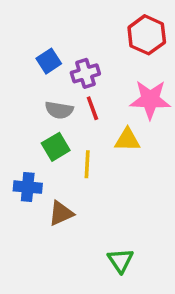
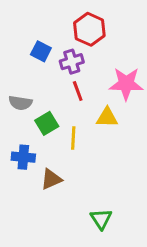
red hexagon: (147, 35) -> (89, 29), moved
blue square: (49, 61) -> (41, 51), turned -30
gray semicircle: (59, 110) -> (20, 103), moved

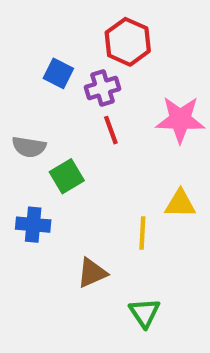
yellow triangle: (107, 117) -> (180, 204), moved
yellow line: (73, 138) -> (142, 233), moved
brown triangle: (51, 179) -> (92, 273), moved

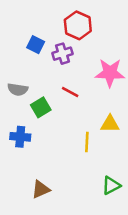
red line: (111, 130) -> (70, 92), moved, turned -42
brown triangle: (92, 273) -> (41, 189), moved
green triangle: (145, 313) -> (111, 186), moved, turned 36

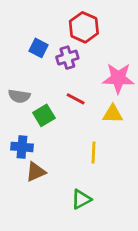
yellow triangle: (110, 124) -> (113, 114), moved
green triangle: (111, 186) -> (81, 199), moved
brown triangle: (41, 189) -> (36, 172), moved

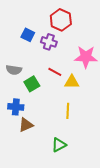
purple cross: (67, 58) -> (49, 42), turned 35
yellow triangle: (113, 114) -> (72, 82), moved

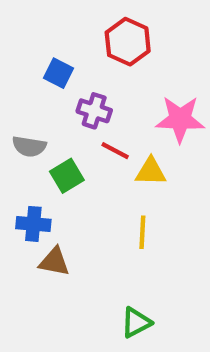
purple cross: (49, 42) -> (94, 111), moved
brown triangle: (26, 125) -> (54, 262), turned 35
green triangle: (59, 145) -> (136, 322), moved

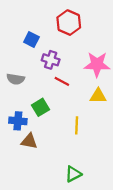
yellow triangle: (151, 172) -> (98, 96), moved
green square: (67, 176) -> (40, 107), moved

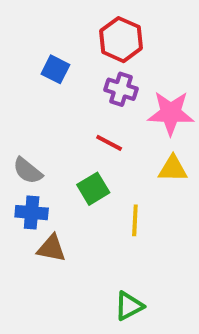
purple cross: (51, 60) -> (121, 89), moved
gray semicircle: (16, 79) -> (28, 171), moved, turned 30
green square: (40, 107) -> (93, 189), moved

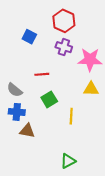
red line: (109, 143) -> (42, 74), moved, turned -32

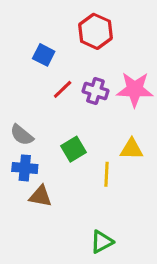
purple cross: (64, 47) -> (95, 91), moved
red line: (42, 74) -> (63, 89), moved, turned -40
yellow triangle: (91, 89) -> (132, 149), moved

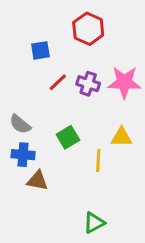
blue square: (44, 55) -> (40, 50), turned -36

